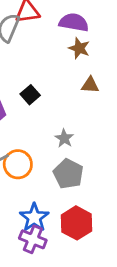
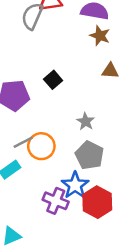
blue star: (34, 217) -> (75, 185), moved
purple cross: (33, 239) -> (56, 201), moved

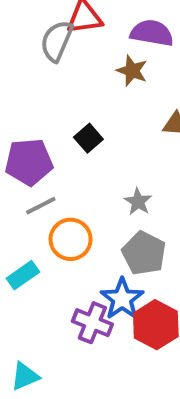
brown star: (100, 36) -> (132, 71), moved
gray line: (23, 142) -> (41, 206), moved

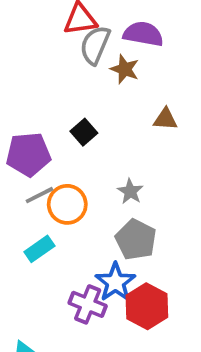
gray semicircle: (57, 41) -> (95, 45), moved
orange circle: (71, 239) -> (67, 204), moved
cyan rectangle: (23, 275) -> (39, 249), moved

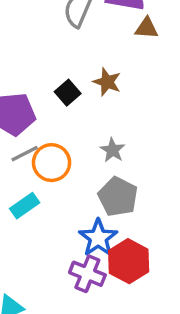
brown star: (125, 69) -> (107, 82), moved
brown triangle: (165, 119) -> (147, 28), moved
purple cross: (88, 304) -> (87, 274), moved

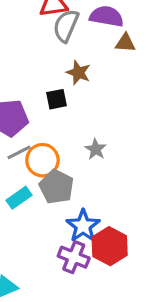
brown star: (107, 82) -> (78, 73), moved
black square: (68, 93) -> (57, 99), turned 30
gray pentagon: (118, 197) -> (57, 187), moved

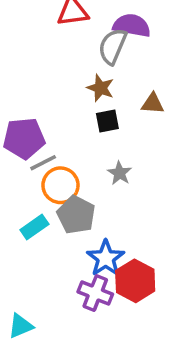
gray semicircle: (66, 26) -> (113, 46), moved
brown triangle: (125, 43) -> (153, 104), moved
black square: (57, 99) -> (107, 121), moved
gray line: (19, 152) -> (43, 163), moved

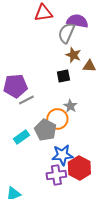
brown star: (100, 88) -> (73, 55), moved
orange circle: (60, 185) -> (57, 119), moved
blue star: (106, 258) -> (62, 155), turned 30
purple cross: (95, 293) -> (56, 175), turned -30

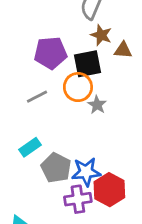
black square: (63, 76) -> (88, 64), size x1.5
purple pentagon: (15, 86) -> (51, 53), moved
orange circle: (57, 119) -> (78, 87), moved
gray pentagon: (45, 130) -> (56, 168), moved

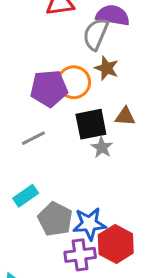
brown triangle: (123, 50) -> (125, 116), moved
black square: (88, 64) -> (91, 124), moved
orange circle: (78, 87) -> (74, 82), moved

